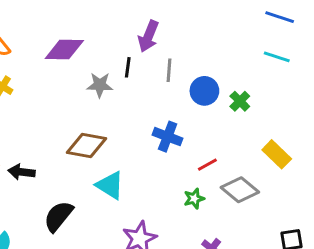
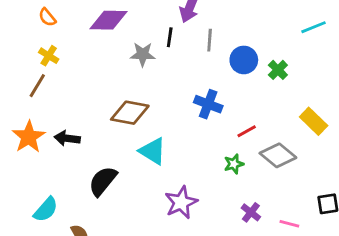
cyan line: (277, 57) -> (314, 27), turned -40

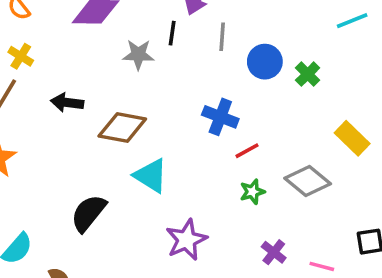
red line: (247, 131) -> (247, 151), moved
black arrow: (67, 138) -> (67, 103), moved

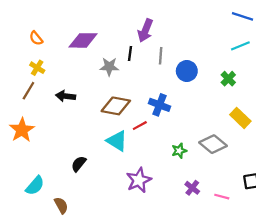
green cross: (308, 74) -> (228, 79), moved
brown diamond: (122, 128) -> (116, 106), moved
red line: (247, 151) -> (140, 126), moved
black semicircle: (88, 213) -> (79, 164), size x0.7

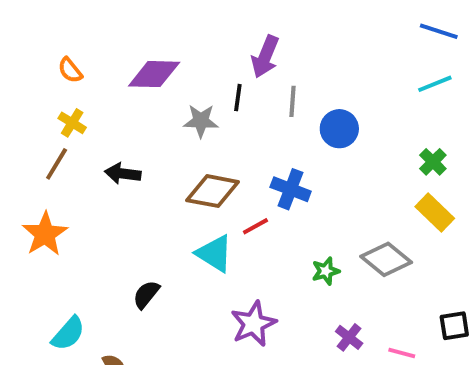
green cross: (228, 79) -> (433, 162), moved

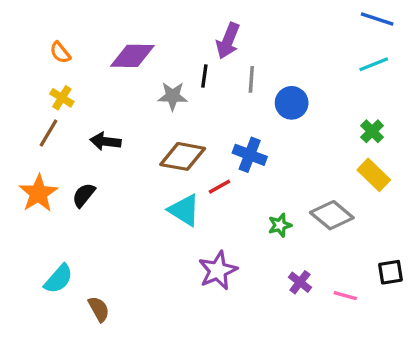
black semicircle: (146, 294) -> (84, 195), moved

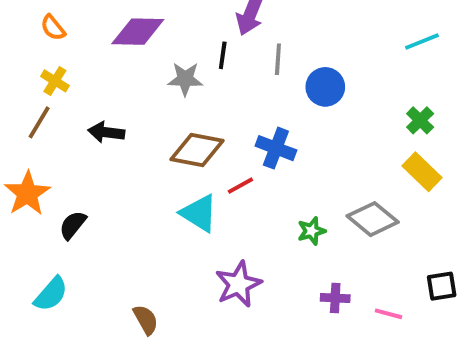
black semicircle: (84, 195) -> (73, 225), moved
purple cross: (300, 282) -> (335, 298), turned -35
brown semicircle: (99, 309) -> (146, 320), moved

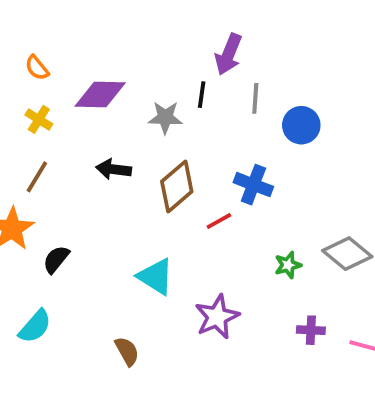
purple diamond: (138, 32) -> (100, 95), moved
brown line: (39, 122) -> (37, 177), moved
black arrow: (106, 132) -> (114, 169), moved
brown diamond: (197, 150) -> (177, 187), turned -51
cyan triangle: (199, 213) -> (156, 277), moved

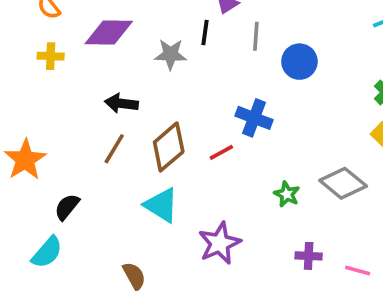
yellow cross: (39, 119) -> (51, 56), turned -30
brown line: (37, 177) -> (114, 149), moved
brown diamond: (177, 187) -> (169, 147), moved
black semicircle: (56, 259) -> (67, 207), moved
green star: (288, 265) -> (287, 194), turned -30

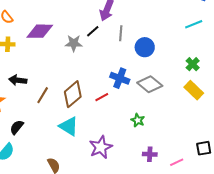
black line: (205, 33) -> (93, 31), turned 40
black arrow: (121, 103) -> (18, 80), moved
gray diamond: (343, 183) -> (150, 84), moved
pink line: (358, 270) -> (177, 162), turned -40

